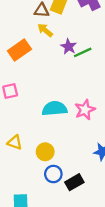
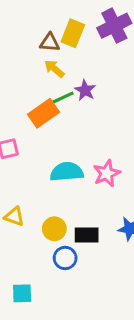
orange rectangle: (19, 50) -> (44, 113), moved
green line: (83, 52) -> (62, 98), moved
black rectangle: (74, 182) -> (87, 235), moved, turned 30

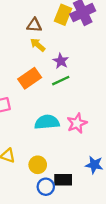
yellow rectangle: (73, 33) -> (63, 15), moved
green line: (62, 98) -> (61, 81), moved
black rectangle: (87, 235) -> (63, 180), moved

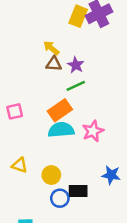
brown triangle: (34, 25) -> (54, 64), moved
orange rectangle: (30, 78) -> (60, 110), moved

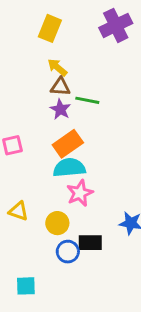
yellow rectangle: (78, 16) -> (50, 28), moved
purple star: (76, 65) -> (60, 109), moved
green line: (76, 86) -> (87, 100), moved, turned 36
pink star: (93, 131) -> (80, 193), moved

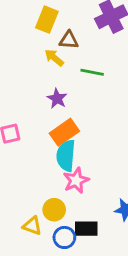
brown triangle: (60, 87) -> (69, 40), moved
green line: (87, 100) -> (92, 72), moved
cyan semicircle: (69, 168) -> (66, 156), turned -80
yellow triangle: (18, 211) -> (32, 226), moved

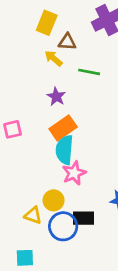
blue circle: (64, 237) -> (63, 226), size x1.4

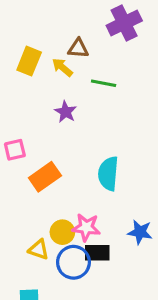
yellow rectangle: (47, 23) -> (29, 61), moved
orange rectangle: (63, 128) -> (45, 177), moved
cyan semicircle: (64, 150) -> (108, 174), moved
pink star: (74, 173) -> (86, 227), moved, turned 30

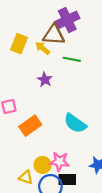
purple cross: (124, 23) -> (67, 20), moved
brown triangle: (78, 48) -> (54, 35), size x1.5
cyan semicircle: (108, 174) -> (75, 123), turned -60

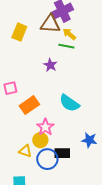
yellow arrow: (43, 48) -> (69, 34), moved
purple star: (45, 80) -> (50, 65), moved
pink star: (59, 162) -> (45, 127), moved, turned 30

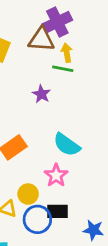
yellow arrow: (69, 34) -> (67, 53), turned 40
pink star: (45, 127) -> (56, 175), moved
blue star: (89, 140) -> (93, 230), moved

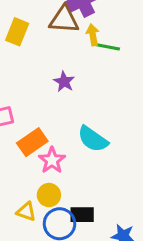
green line: (63, 69) -> (108, 47), moved
pink star: (56, 175) -> (52, 160), moved

